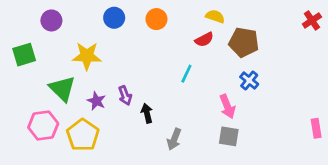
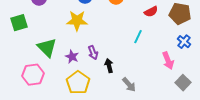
yellow star: (87, 56) -> (77, 21), moved
yellow pentagon: (83, 135) -> (78, 83), moved
gray square: (229, 136) -> (183, 83), moved, turned 35
gray arrow: (174, 139) -> (129, 85), turned -63

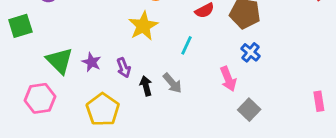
yellow star: (77, 21) -> (143, 26), moved, turned -30
purple star: (72, 57) -> (92, 62), moved
gray arrow: (129, 85) -> (172, 83), moved

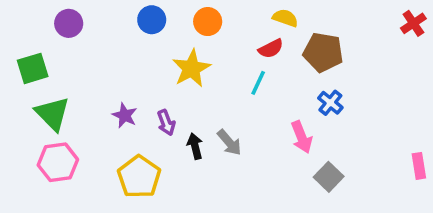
cyan line: (186, 45) -> (258, 83), moved
green triangle: (59, 61) -> (52, 114), moved

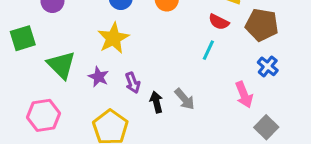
red semicircle: (271, 49) -> (219, 22), turned 54
yellow star: (191, 68) -> (113, 38), moved
green triangle: (52, 114) -> (61, 65), moved

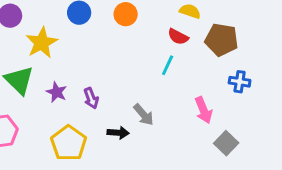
yellow star: (113, 38) -> (42, 43), moved
blue cross: (268, 66) -> (240, 82), moved, turned -30
black arrow: (156, 102) -> (118, 133), moved, turned 108

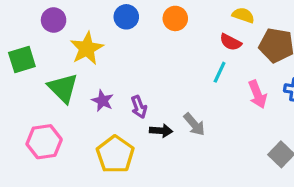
pink arrow: (204, 110) -> (257, 94), moved
black arrow: (118, 133) -> (161, 131), moved

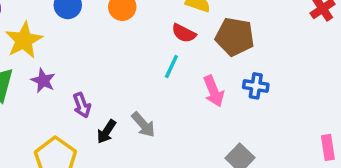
purple star: (103, 101) -> (43, 81), moved
black arrow: (161, 131) -> (106, 132), turned 120

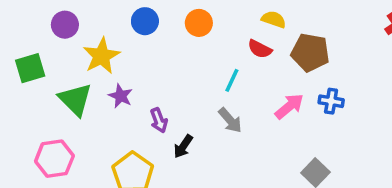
cyan line: (171, 67) -> (232, 80), moved
pink arrow: (214, 91) -> (289, 106), turned -108
gray arrow: (143, 125) -> (230, 120), moved

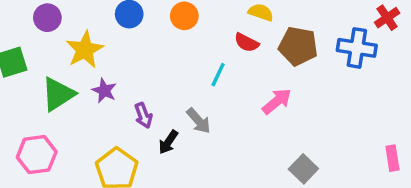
green triangle: (75, 99) -> (58, 94), turned 42
blue cross: (331, 101) -> (357, 48), moved, size x1.5
gray arrow: (230, 120) -> (199, 121), moved

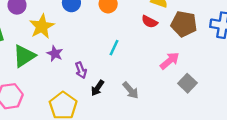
cyan line: (218, 75) -> (114, 48), moved
gray arrow: (199, 121) -> (131, 90), moved
gray square: (303, 169) -> (187, 83), moved

